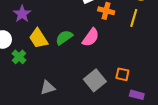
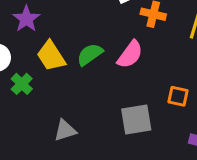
orange square: (122, 74) -> (178, 96), moved
gray square: (95, 80) -> (136, 120), turned 30

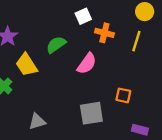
green semicircle: (90, 54) -> (56, 45), moved

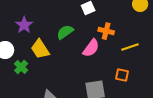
orange cross: (104, 33) -> (106, 31), moved
yellow line: (136, 41) -> (130, 47), moved, turned 54

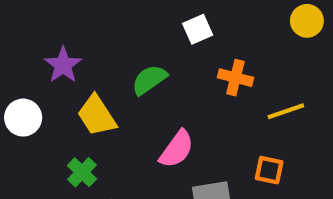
pink semicircle: (91, 48) -> (177, 149), moved
green cross: (21, 67) -> (82, 172), moved

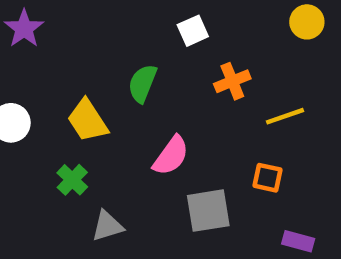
purple star: (63, 65) -> (24, 29), moved
orange cross: (235, 78) -> (232, 81), turned -36
green semicircle: (149, 80) -> (142, 83), turned -33

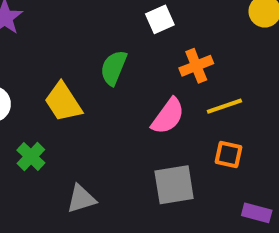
yellow line: (285, 116) -> (224, 106), moved
pink semicircle: (171, 156) -> (168, 116), moved
green cross: (72, 180) -> (31, 156), moved

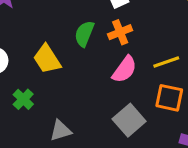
orange cross: (196, 66) -> (120, 32), moved
orange square: (228, 154) -> (169, 98), size x1.4
gray square: (174, 185) -> (129, 120), turned -32

